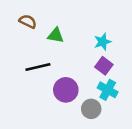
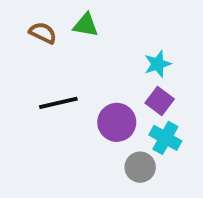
green triangle: (56, 35) -> (86, 25), moved
purple circle: (66, 90) -> (117, 122), moved

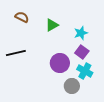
green triangle: (86, 25) -> (52, 25), moved, turned -40
black line: (58, 103) -> (16, 53), moved

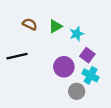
brown semicircle: (22, 17) -> (30, 24), moved
cyan star: (81, 33) -> (77, 34), moved

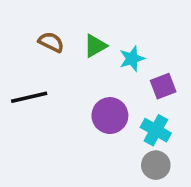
purple square: (87, 55) -> (163, 86), moved, turned 32
gray circle: (77, 91) -> (156, 165), moved

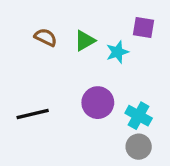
purple square: (163, 86) -> (143, 28), moved, turned 30
black line: (29, 97) -> (33, 114), moved

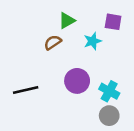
brown semicircle: (46, 37) -> (53, 42), moved, turned -60
green triangle: (85, 41) -> (67, 21), moved

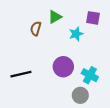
brown semicircle: (53, 42) -> (36, 29), moved, turned -40
gray circle: (109, 116) -> (80, 95), moved

